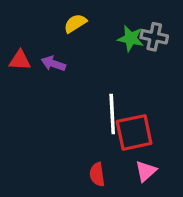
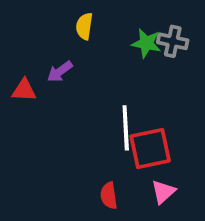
yellow semicircle: (75, 23) -> (84, 26), turned -50
red triangle: (20, 60) -> (24, 90), moved
purple arrow: (53, 64) -> (60, 71), turned -55

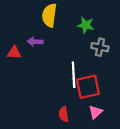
yellow semicircle: (84, 26) -> (49, 15), size x1.5
gray cross: (173, 41) -> (100, 47), moved
purple arrow: (60, 71) -> (35, 42), turned 40

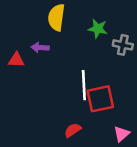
gray cross: (100, 47) -> (123, 45), moved
pink triangle: (96, 112) -> (122, 134), moved
red semicircle: (64, 114) -> (73, 130), turned 64

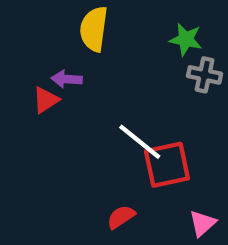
green star: (98, 29) -> (186, 39), moved
red triangle: (16, 60) -> (46, 100), moved, turned -36
white line: (84, 85) -> (140, 142), turned -48

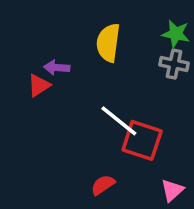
yellow semicircle: (94, 29) -> (108, 43), moved
green star: (186, 39) -> (176, 34), moved
red square: (167, 165) -> (142, 140), turned 30

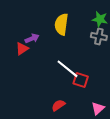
purple arrow: (57, 68) -> (32, 38), turned 152
red square: (142, 140) -> (81, 80), size x0.7

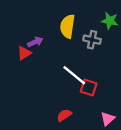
gray cross: (99, 36) -> (92, 40), moved

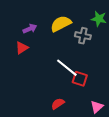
yellow semicircle: (68, 26) -> (61, 24), turned 55
purple arrow: (35, 42) -> (30, 29), moved

